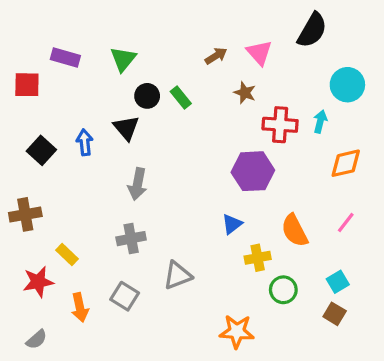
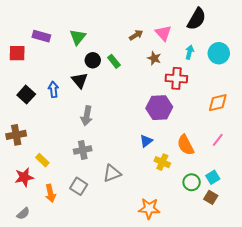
cyan arrow: (320, 122) -> (190, 52), moved
yellow cross: (258, 258) -> (162, 162), turned 35
green circle: (283, 290) -> (192, 182), moved

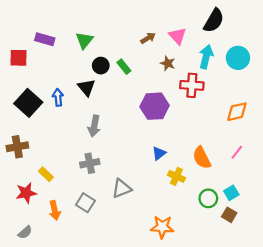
cyan arrow: (190, 52) -> (206, 57), size x1.5
black square: (26, 95) -> (28, 103), size x1.4
purple hexagon: (159, 108) -> (155, 106), moved

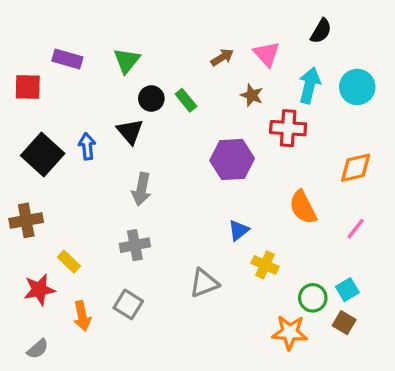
black semicircle: (214, 21) -> (321, 31), size x0.7
orange semicircle: (202, 158) -> (303, 207), moved
gray triangle: (122, 188) -> (204, 283), moved
orange star: (162, 227) -> (290, 332), moved

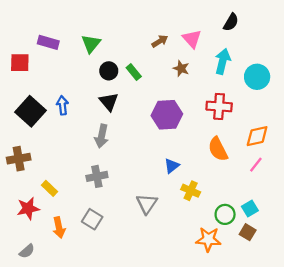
cyan circle: (357, 87) -> (257, 77), moved
red cross: (288, 128) -> (219, 106), moved
black triangle: (130, 131) -> (109, 102), moved
orange diamond: (356, 168) -> (257, 136), moved
gray triangle: (204, 283) -> (147, 204), turned -35

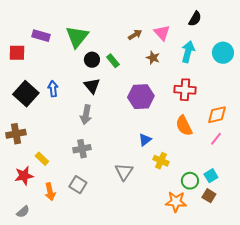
green triangle: (91, 44) -> (77, 37), size x1.4
cyan circle: (257, 77) -> (223, 53), moved

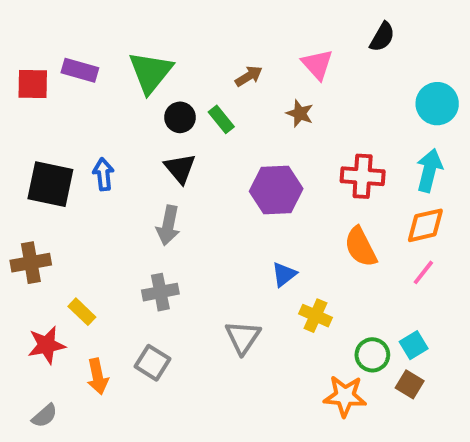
brown arrow: (135, 35) -> (249, 76), moved
cyan arrow: (188, 52) -> (429, 170), moved
red square: (17, 53) -> (33, 84), moved
black square: (26, 94) -> (50, 184), turned -30

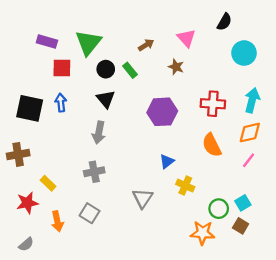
red square: (33, 84) -> (62, 68), moved
cyan circle: (437, 104) -> (244, 53), moved

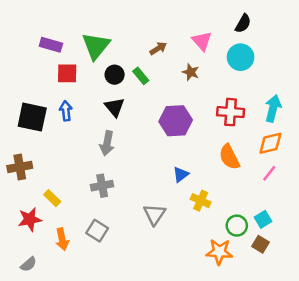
cyan circle: (244, 53) -> (241, 57), moved

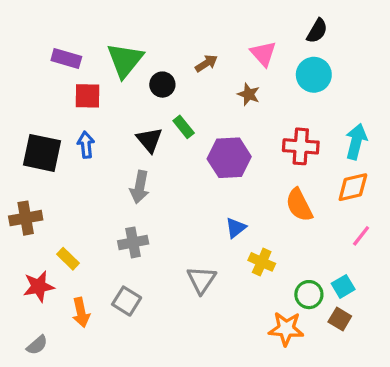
black circle: (115, 75) -> (162, 85), moved
green rectangle: (141, 76) -> (184, 127), moved
pink line: (269, 173) -> (361, 236), moved

